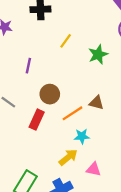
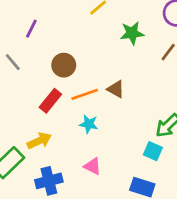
purple line: (28, 66) -> (31, 29), moved
red rectangle: (37, 120) -> (50, 101), moved
yellow arrow: (68, 157) -> (39, 141), moved

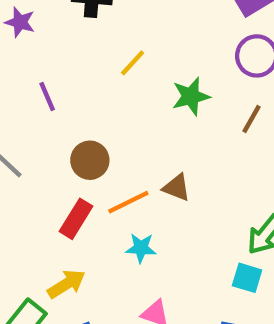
purple line: (31, 29) -> (47, 97), moved, turned -42

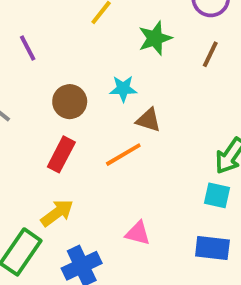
orange line: (128, 202) -> (123, 155), moved
cyan star: (141, 248) -> (123, 89), moved

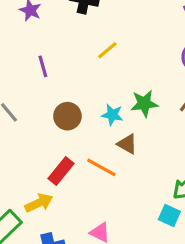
green star: (155, 38) -> (144, 103), moved
red rectangle: (61, 154) -> (61, 171), moved
orange line: (123, 155) -> (101, 167), turned 48

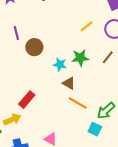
yellow line: (107, 50) -> (86, 26), moved
brown circle: (67, 116) -> (34, 47), moved
orange line: (101, 167) -> (78, 103), moved

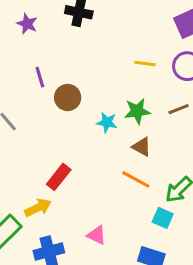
yellow line: (86, 26) -> (145, 64), turned 48
brown line: (108, 57) -> (179, 109), turned 32
brown triangle: (69, 83) -> (142, 147), moved

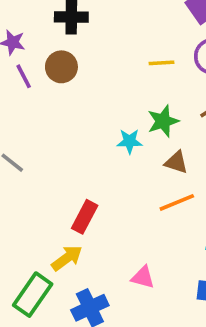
purple line: (40, 77) -> (24, 76), moved
brown circle: (68, 98) -> (61, 67), moved
orange line: (136, 179) -> (177, 202), turned -40

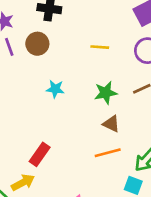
yellow line: (161, 63) -> (100, 47), moved
cyan star: (130, 141) -> (55, 89), moved

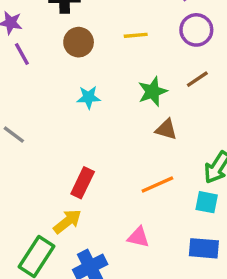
brown circle: (37, 44) -> (79, 42), moved
orange line: (108, 153) -> (157, 185), moved

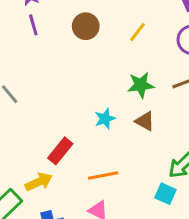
yellow line: (136, 35) -> (137, 32), turned -60
cyan star: (89, 97) -> (105, 119), moved, turned -30
orange line: (157, 185) -> (103, 176), moved

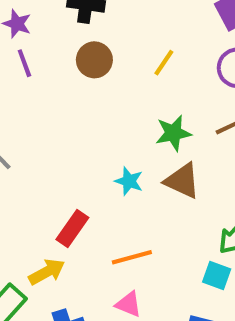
cyan star: (105, 119) -> (129, 181), turned -30
brown triangle: (145, 121) -> (182, 181), size x1.4

